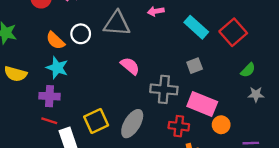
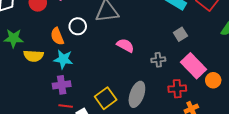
orange semicircle: (55, 41) -> (57, 36), turned 36
yellow semicircle: (16, 74) -> (33, 56), moved
gray cross: (164, 89) -> (158, 60), size x0.6
pink rectangle: (202, 104) -> (194, 66), turned 35

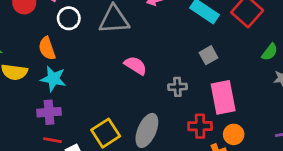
white circle: (78, 26) -> (69, 18), moved
pink rectangle: (194, 66) -> (223, 97), turned 30
orange circle: (213, 80) -> (234, 134), moved

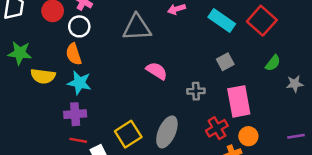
white circle: (69, 18) -> (79, 26), moved
green semicircle: (270, 52) -> (273, 63), moved
red cross: (200, 126) -> (217, 128), turned -30

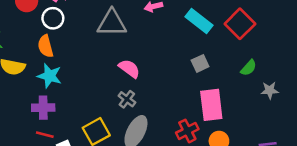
gray cross: (196, 91) -> (127, 99), moved, turned 36

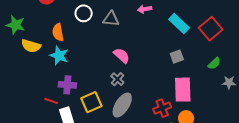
white circle: (53, 18) -> (84, 13), moved
gray triangle: (112, 23) -> (111, 19), size x0.7
purple cross: (43, 108) -> (67, 85), moved

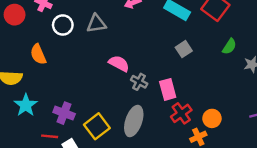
cyan star: (59, 56) -> (26, 105), moved, turned 30
gray cross: (117, 79) -> (139, 82), moved
purple cross: (67, 85) -> (64, 113), turned 30
pink rectangle: (183, 90) -> (168, 89), moved, size x0.7

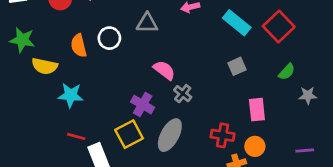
white circle: (63, 25) -> (109, 38), moved
pink rectangle: (168, 89) -> (257, 110), moved
cyan star: (26, 105) -> (71, 95), moved, turned 30
purple cross: (64, 113) -> (143, 105), moved
red cross: (181, 113) -> (223, 135), turned 35

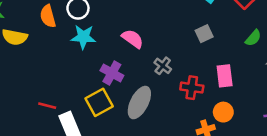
gray cross: (183, 94) -> (163, 66), moved
cyan star: (71, 95) -> (83, 37), moved
red cross: (223, 135) -> (192, 88), moved

